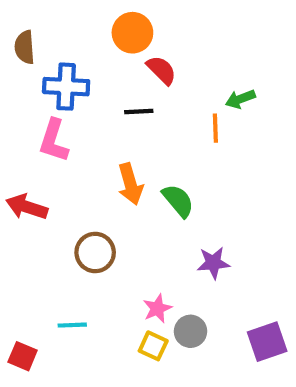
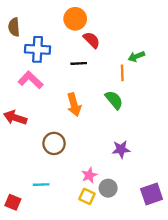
pink L-shape: (54, 141) -> (30, 80), turned 115
green semicircle: (178, 201) -> (114, 100), moved

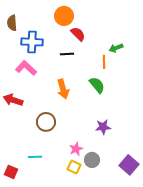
purple square: (152, 194) -> (129, 165), turned -30

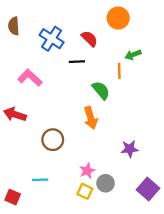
orange circle: (64, 16) -> (118, 18), moved
blue cross: (32, 42) -> (52, 39), moved, turned 30
green semicircle: (97, 85) -> (101, 90), moved
orange arrow: (63, 89) -> (91, 118), moved
purple star: (103, 127) -> (130, 149), moved

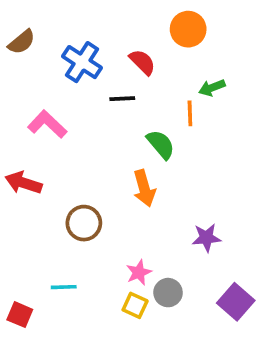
brown semicircle: (14, 26) -> (22, 42), turned -126

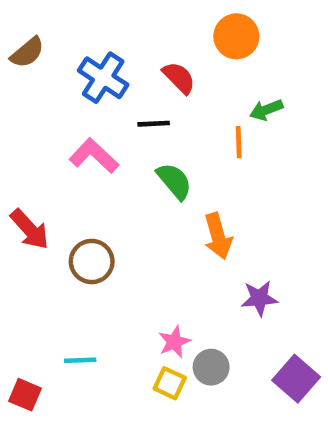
pink L-shape: (47, 124) -> (94, 156), moved
green semicircle: (161, 144) -> (174, 181), moved
red arrow: (23, 183) -> (30, 229), turned -150
orange arrow: (144, 188) -> (218, 236), moved
brown circle: (84, 223) -> (92, 261), moved

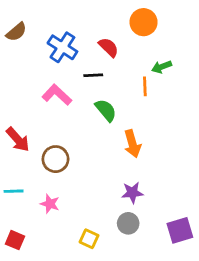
purple star: (259, 298) -> (132, 193), moved
pink star: (174, 342) -> (50, 204), moved, turned -30
cyan line: (80, 360) -> (14, 191), moved
purple square: (296, 379) -> (180, 230), turned 32
yellow square: (170, 383) -> (89, 239), moved

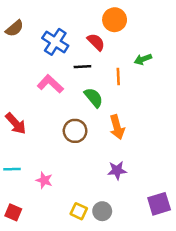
orange circle: (144, 22) -> (115, 20), moved
orange line: (145, 86) -> (118, 77), moved
brown circle: (55, 159) -> (75, 131), moved
gray circle: (128, 223) -> (102, 211), moved

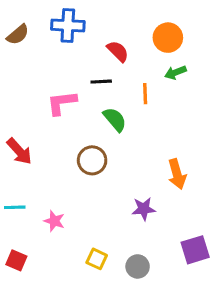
orange circle: (115, 20) -> (168, 38), moved
blue cross: (55, 42) -> (68, 25), moved, turned -30
pink L-shape: (50, 84) -> (62, 103), turned -50
orange arrow: (117, 127) -> (177, 174), moved
gray circle: (102, 211) -> (138, 266), moved

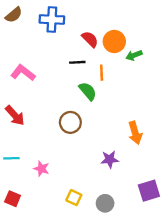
brown semicircle: (18, 35) -> (14, 15), moved
orange circle: (168, 38) -> (114, 41), moved
orange line: (145, 94) -> (102, 73), moved
pink L-shape: (62, 103) -> (23, 73), moved, turned 45

